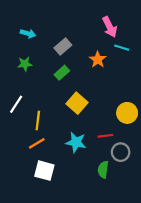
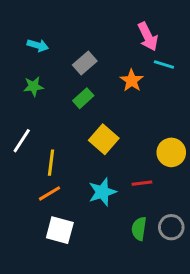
cyan star: (76, 142) -> (102, 192), turned -30
gray circle: (121, 152) -> (171, 227), moved

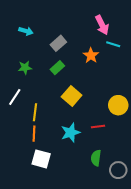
green star: (33, 86) -> (25, 68), moved
orange line: (50, 193) -> (34, 134), turned -56
gray circle: (171, 227) -> (118, 170), moved

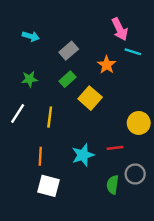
yellow square: (72, 96) -> (90, 98), moved
yellow line: (35, 112) -> (50, 117), moved
gray circle: (118, 170) -> (135, 174), moved

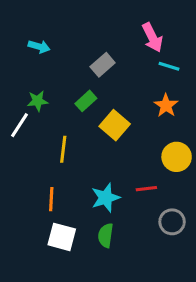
gray rectangle: (69, 51) -> (103, 65), moved
orange star: (107, 65) -> (166, 105), moved
white line: (18, 113) -> (19, 125), moved
green semicircle: (113, 185) -> (106, 235), moved

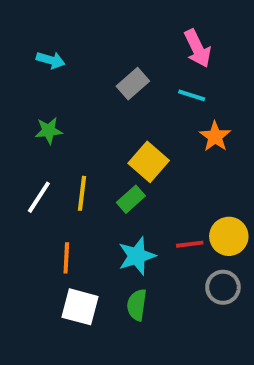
cyan line: (169, 66) -> (192, 95), moved
green rectangle: (86, 101) -> (131, 199), moved
white line: (19, 125) -> (39, 197), moved
yellow circle: (177, 157) -> (229, 236), moved

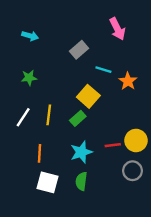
cyan line: (192, 95) -> (103, 70), moved

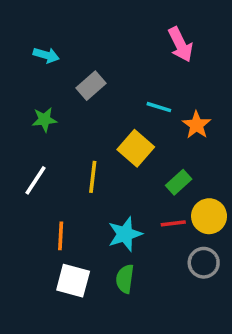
gray rectangle: (79, 50) -> (91, 86), moved
yellow line: (49, 115) -> (93, 177), moved
green rectangle: (78, 118) -> (179, 182), moved

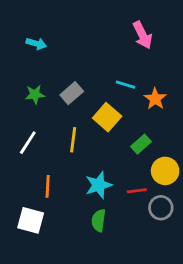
gray rectangle: (91, 86) -> (72, 93), moved
red line: (173, 223) -> (137, 191), moved
white square: (73, 281) -> (31, 220), moved

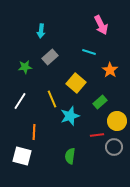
cyan arrow: (36, 44) -> (41, 31), moved, turned 80
cyan line: (125, 85) -> (89, 52), moved
gray rectangle: (72, 93) -> (50, 57), moved
yellow line: (73, 140) -> (52, 99), turned -30
cyan star: (99, 185) -> (70, 116), moved

